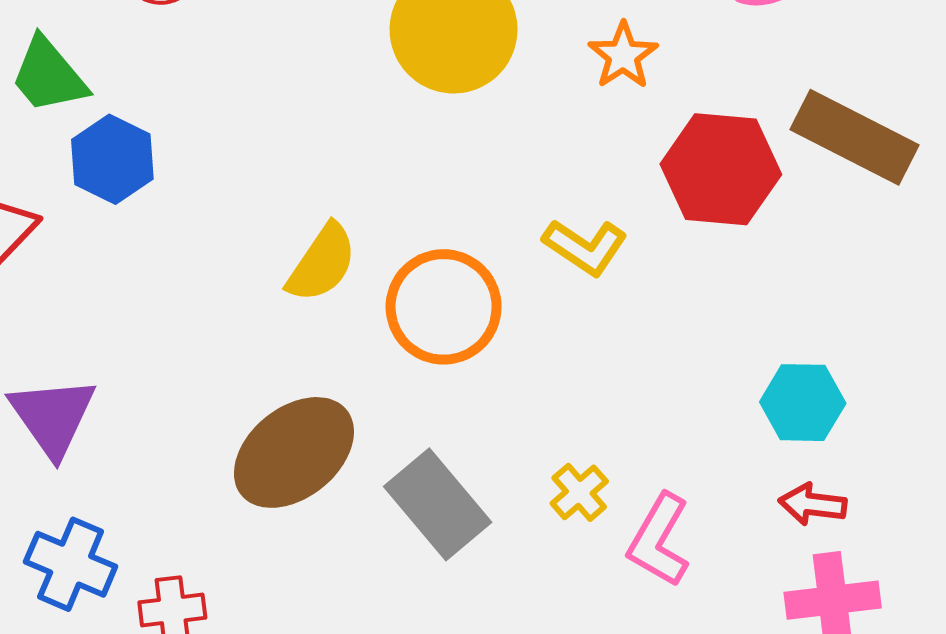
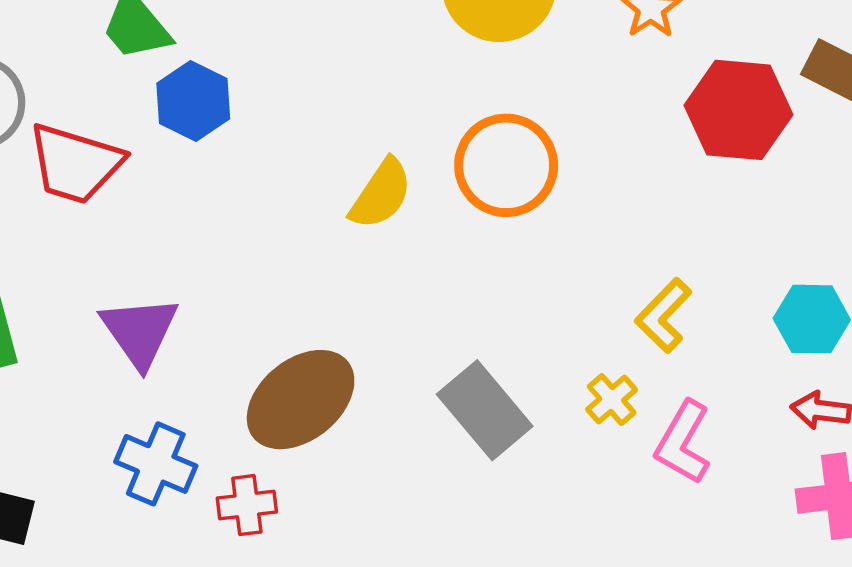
yellow L-shape: (585, 247) -> (663, 316), moved, turned 100
orange circle: (444, 307) -> (506, 165), moved
brown ellipse: (294, 452) -> (301, 400), moved

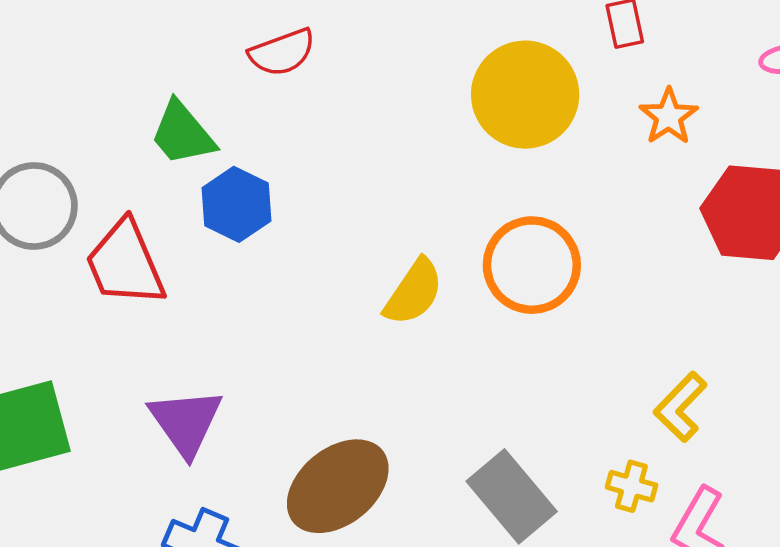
red trapezoid: (75, 164) -> (125, 263), turned 50
yellow cross: (612, 400) -> (631, 486), turned -33

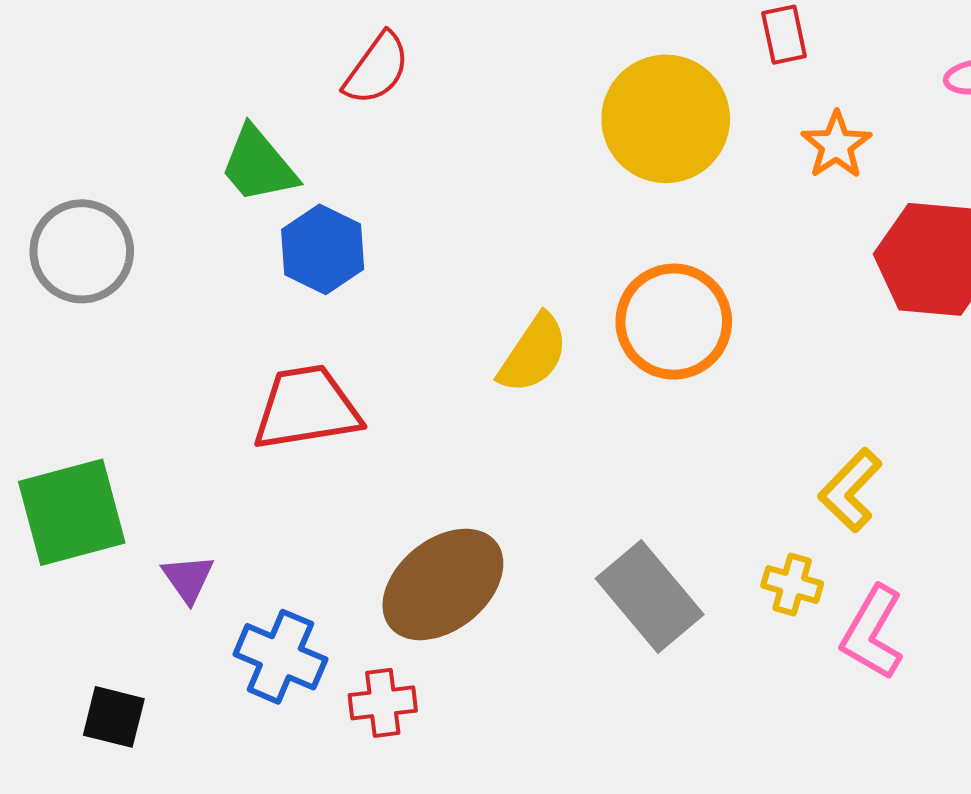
red semicircle: (282, 52) -> (377, 69), turned -34
red trapezoid: (125, 263) -> (306, 408), moved, turned 104
purple triangle: (186, 422) -> (188, 578), moved, size x0.6

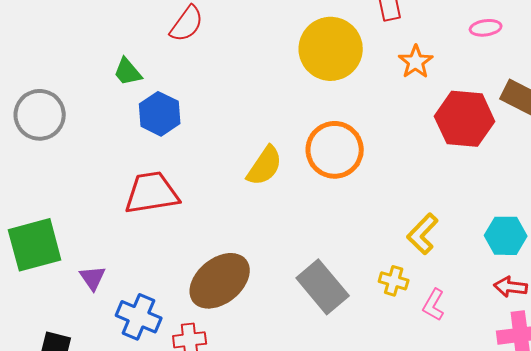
green trapezoid: (258, 165) -> (128, 72), size x0.7
pink L-shape: (872, 633) -> (434, 305), size x0.7

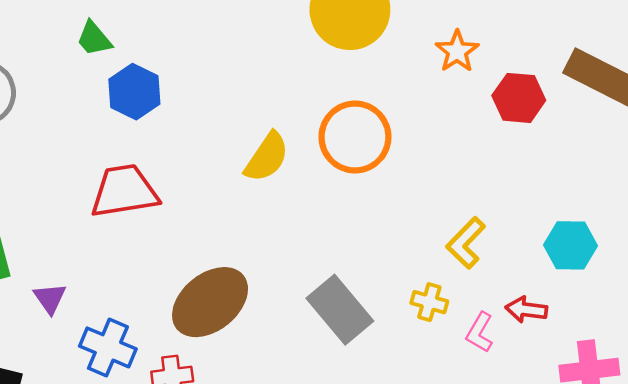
orange star: (416, 62) -> (457, 51), moved
red hexagon: (465, 119) -> (519, 98), size x0.7
red arrow: (511, 287) -> (526, 310), moved

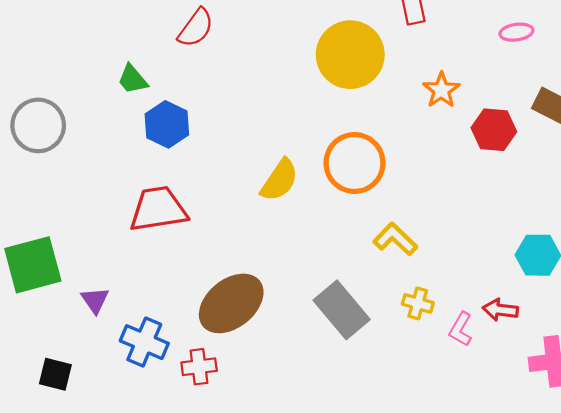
yellow L-shape: (466, 243) -> (395, 239), moved, turned 90

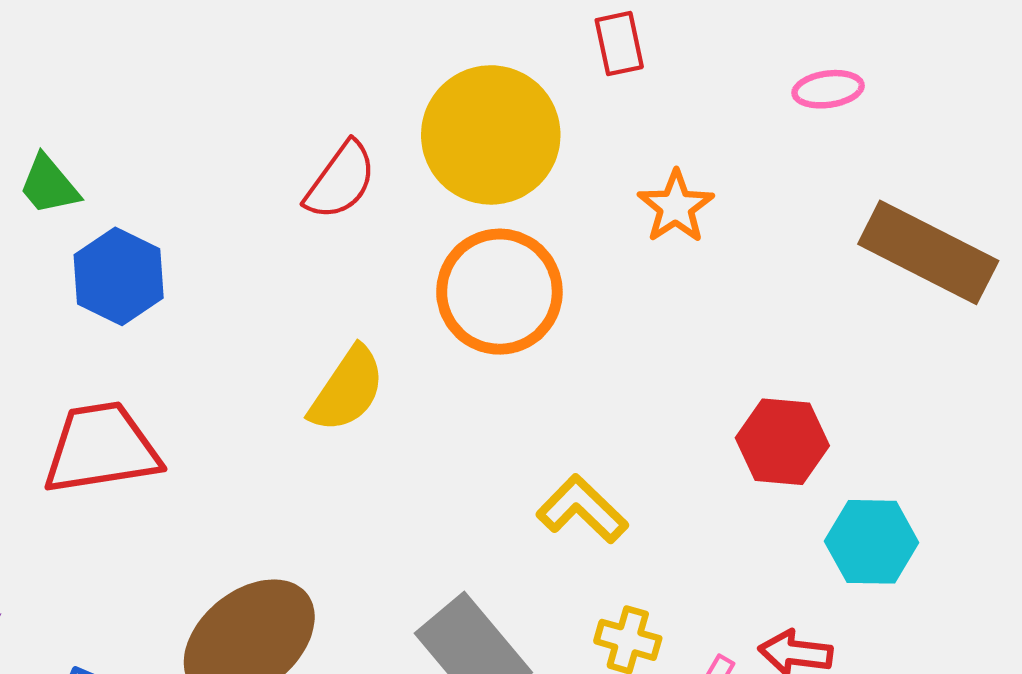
red semicircle: (196, 28) -> (341, 181), moved
red hexagon: (494, 130) -> (782, 442), moved
orange circle: (354, 163) -> (499, 292), moved

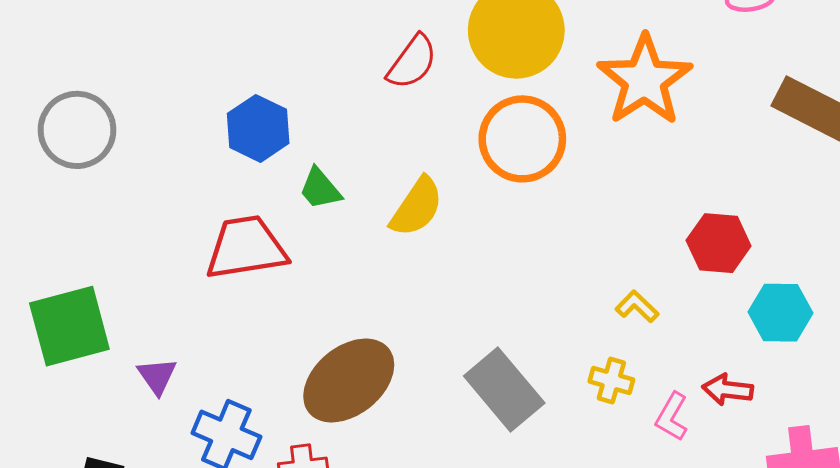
green trapezoid: (49, 185) -> (320, 189), moved
orange star: (676, 207) -> (645, 80), size x1.8
yellow L-shape: (582, 509) -> (637, 307), moved, size x0.7

